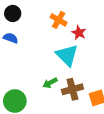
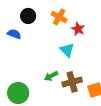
black circle: (13, 13) -> (28, 16), moved
cyan triangle: (67, 55) -> (67, 50), size x0.7

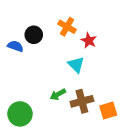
black circle: (28, 16) -> (34, 35), moved

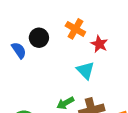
blue semicircle: (15, 46) -> (19, 50), turned 35

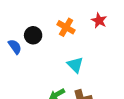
red star: (99, 44) -> (99, 20), moved

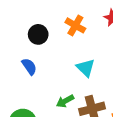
blue semicircle: (15, 47) -> (29, 66), moved

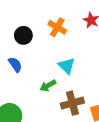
green arrow: (65, 101) -> (48, 86), moved

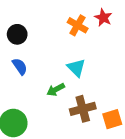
orange cross: (57, 27) -> (78, 25), moved
black circle: (23, 35) -> (17, 34), moved

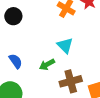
blue semicircle: (20, 66) -> (16, 61), moved

